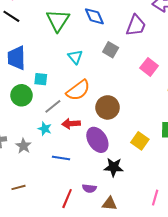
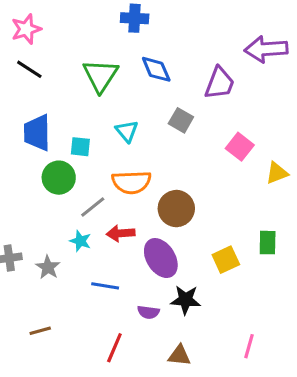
cyan square: (41, 79) -> (80, 147), moved
orange semicircle: (78, 90) -> (131, 182), turned 35
green circle: (21, 95) -> (59, 178), moved
yellow square: (140, 141) -> (226, 260), turned 30
purple semicircle: (89, 188) -> (148, 312), moved

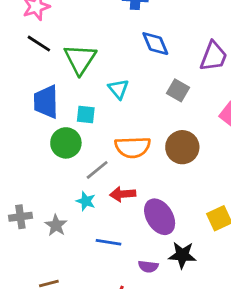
green triangle: (100, 75) -> (80, 59), moved
cyan triangle: (127, 131) -> (118, 89), moved
brown circle: (176, 209) -> (182, 147), moved

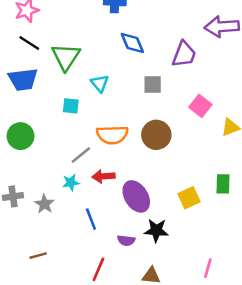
gray square: (178, 90) -> (153, 85), turned -30
blue trapezoid: (46, 102) -> (23, 79), moved, turned -96
green circle: (66, 143) -> (20, 136), moved
cyan star: (86, 201) -> (71, 183), turned -30
blue line: (108, 242) -> (91, 219), turned 60

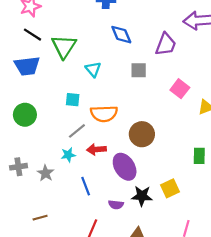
cyan square: (71, 106) -> (73, 100), moved
brown circle: (156, 135) -> (142, 134), moved
yellow square: (189, 198) -> (170, 188), moved

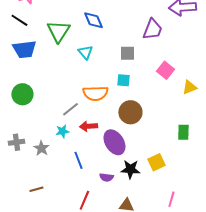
black line: (32, 35) -> (19, 20), moved
blue diamond: (121, 35) -> (93, 20), moved
cyan square: (73, 100) -> (123, 80), moved

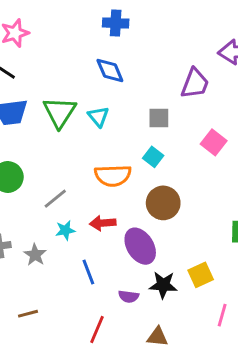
green triangle: (58, 31) -> (60, 112), moved
cyan square: (123, 80) -> (153, 157), turned 32
gray line: (70, 109) -> (55, 199), moved
pink line: (171, 199) -> (222, 315), moved

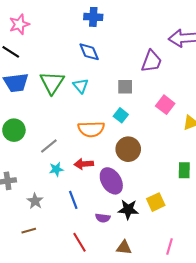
gray star: (35, 255) -> (35, 201), moved
pink line: (222, 315) -> (169, 246), moved
red line: (97, 330) -> (80, 242), turned -54

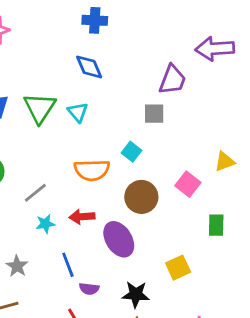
gray square: (125, 87) -> (154, 114), moved
pink square: (165, 105) -> (188, 184), moved
black star: (128, 209) -> (136, 294), moved
purple semicircle: (103, 218) -> (89, 289), moved

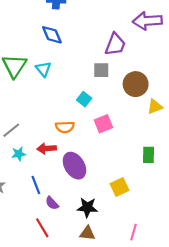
orange semicircle: (92, 170) -> (65, 127), moved, size x0.7
pink square: (188, 184) -> (103, 124), moved, turned 30
brown circle: (141, 197) -> (136, 84), moved
purple semicircle: (89, 289) -> (52, 203), turned 40

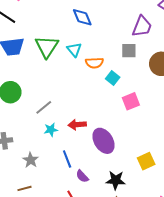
orange semicircle: (65, 127) -> (94, 63), moved

